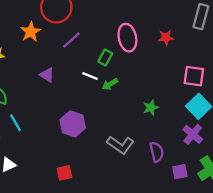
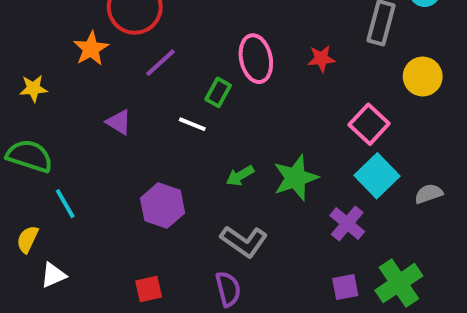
pink square: (194, 76) -> (369, 124), turned 35
green arrow: (110, 84) -> (240, 176), moved
green star: (151, 108) -> (296, 178), size x1.6
purple cross: (193, 134) -> (347, 223), moved
purple semicircle: (157, 152) -> (228, 289), moved

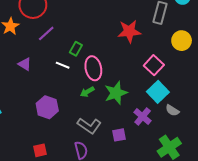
pink ellipse: (256, 59) -> (93, 68), moved
red star: (321, 59) -> (129, 31), size x1.6
gray semicircle: (429, 194) -> (172, 110), moved, turned -128
purple square: (345, 287) -> (119, 135), moved

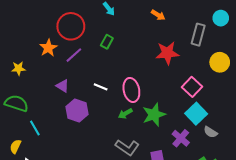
purple line: (46, 33) -> (74, 55), moved
green rectangle: (76, 49) -> (107, 42), moved
purple hexagon: (47, 107) -> (77, 111), moved

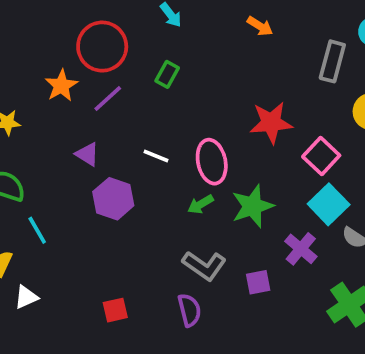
red star: (167, 53) -> (271, 123), moved

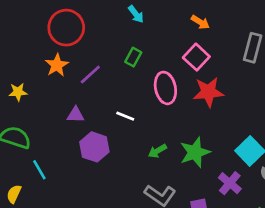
red circle: (102, 47) -> (66, 28), moved
purple triangle: (87, 154) -> (76, 115), turned -30
pink square: (321, 156) -> (196, 57), moved
pink ellipse: (212, 162) -> (165, 88), moved

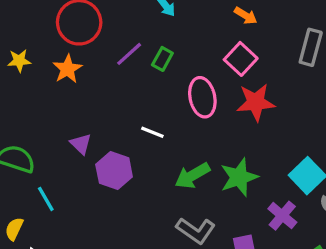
purple line: (90, 75) -> (129, 54), moved
yellow star: (18, 92) -> (19, 61), moved
purple triangle: (76, 115) -> (81, 144), moved, turned 42
green arrow: (157, 151) -> (192, 176), size x1.5

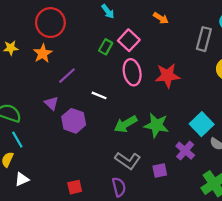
purple line: (129, 54) -> (67, 76), moved
pink square: (241, 59) -> (129, 40), moved
green star: (239, 177) -> (156, 125), turned 30
cyan line: (46, 199) -> (17, 140), moved

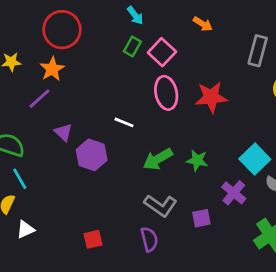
green rectangle: (106, 47) -> (132, 46), moved
purple line: (67, 76) -> (39, 99), moved
green star: (156, 125) -> (197, 160), size x0.7

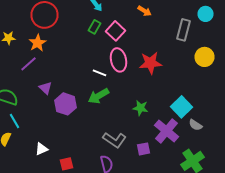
white line: (124, 122) -> (100, 73), moved
green arrow: (158, 159) -> (98, 96), moved
purple cross: (234, 193) -> (166, 131), size x1.4
white triangle: (25, 229) -> (42, 149), moved

